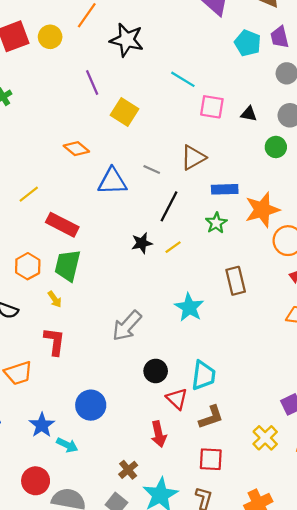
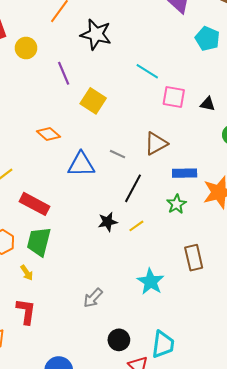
yellow circle: (50, 37) -> (26, 48), moved
gray arrow: (127, 326) -> (93, 298), size x0.7

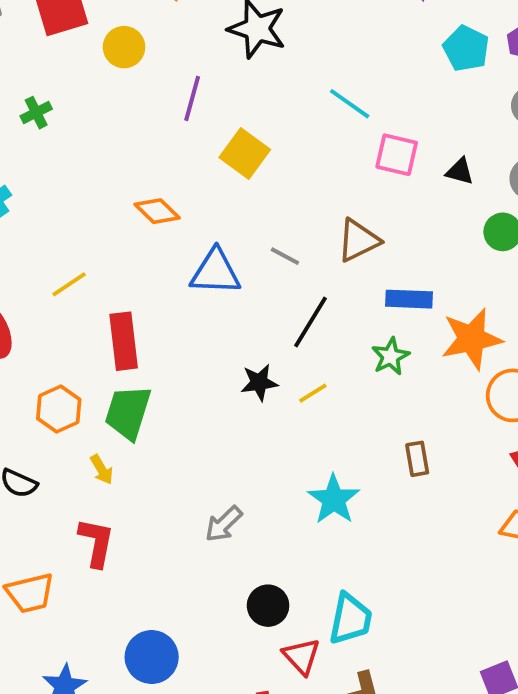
purple line: (64, 73) -> (192, 98), turned 35
red rectangle: (35, 204) -> (124, 341), turned 52
brown rectangle: (194, 258) -> (417, 459), size x0.7

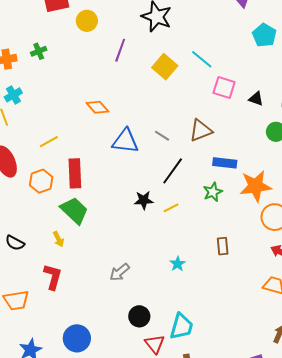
yellow square: (245, 153) -> (165, 67), moved
orange hexagon: (59, 409) -> (41, 181), moved
green trapezoid: (128, 412) -> (74, 210), turned 112
cyan star: (334, 499) -> (178, 264), size x0.6

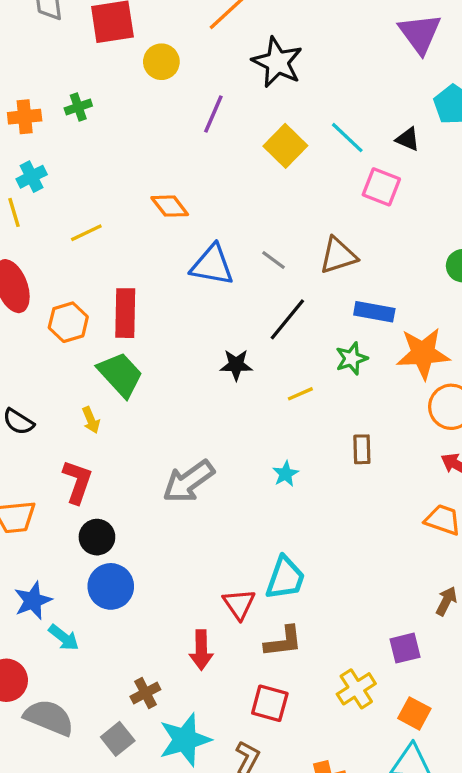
black triangle: (256, 99) -> (408, 139), moved
yellow line: (49, 142) -> (86, 233), moved
yellow line: (171, 208) -> (300, 394), moved
gray arrow: (120, 272) -> (188, 481), size x1.5
black circle: (139, 316) -> (97, 537), moved

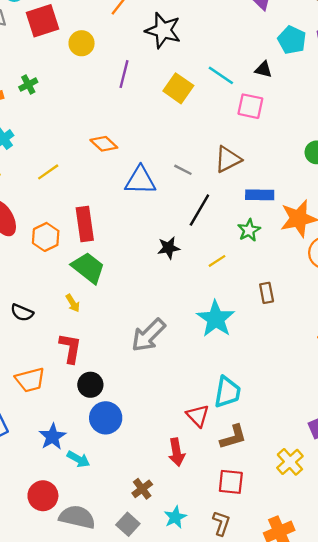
cyan star: (286, 474) -> (216, 319), size x2.0
cyan star: (185, 740) -> (175, 517), size x0.6

